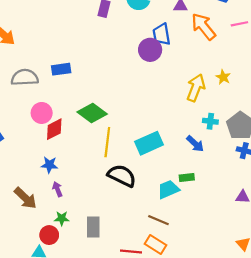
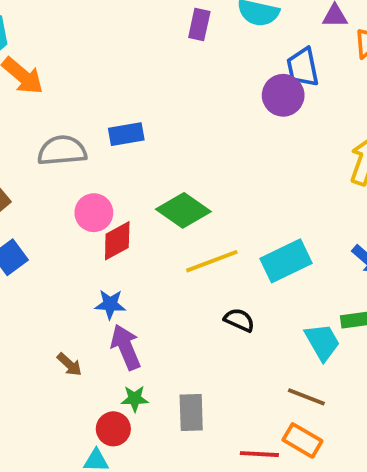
yellow line: (107, 142) -> (212, 261), turned 64
black semicircle: (122, 176) -> (239, 320), size x0.6
purple arrow: (57, 189) -> (126, 347), size x1.6
cyan trapezoid: (168, 189) -> (322, 342), turned 85
brown arrow: (25, 198) -> (69, 364), size x0.6

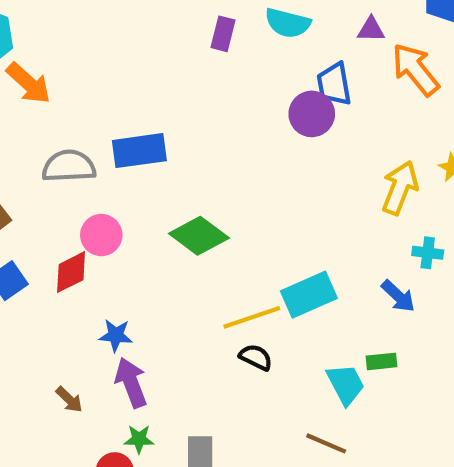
blue rectangle: (126, 134) -> (139, 151), size x1.4
red diamond: (117, 241) -> (71, 272), moved
yellow line: (212, 261) -> (252, 317), moved

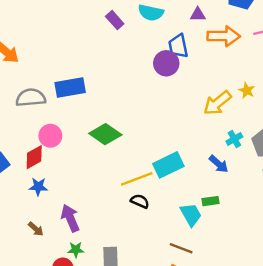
purple rectangle: (223, 34) -> (115, 20), turned -54
orange arrow: (415, 69) -> (224, 36), turned 132
yellow arrow: (400, 188) -> (217, 103), turned -148
cyan cross: (428, 253) -> (234, 139), turned -35
blue star: (116, 335) -> (38, 187), moved

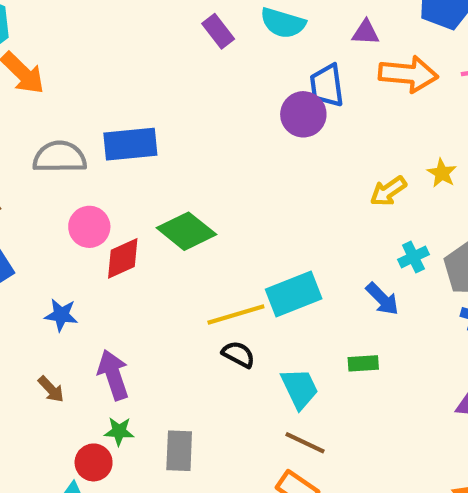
yellow arrow: (217, 103) -> (388, 191), size x0.7
red diamond: (34, 157) -> (123, 258), moved
cyan trapezoid: (191, 215) -> (300, 388), moved

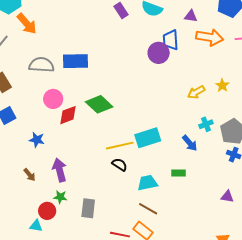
cyan trapezoid: (300, 388) -> (147, 183), turned -80

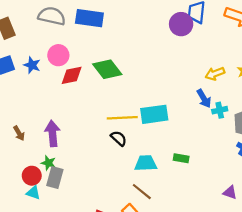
blue star: (37, 140) -> (32, 65), moved
blue arrow: (190, 143) -> (204, 98), moved
gray rectangle: (88, 208) -> (55, 177), moved
cyan triangle: (36, 226) -> (33, 193), moved

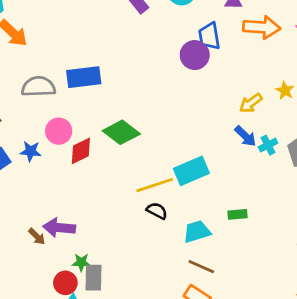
purple arrow: (52, 133) -> (59, 228), moved, turned -65

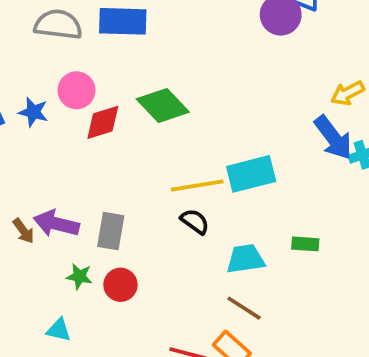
blue arrow: (245, 136) -> (333, 138), size x1.4
gray rectangle: (94, 278) -> (111, 231), moved
red circle: (65, 283) -> (120, 285), moved

